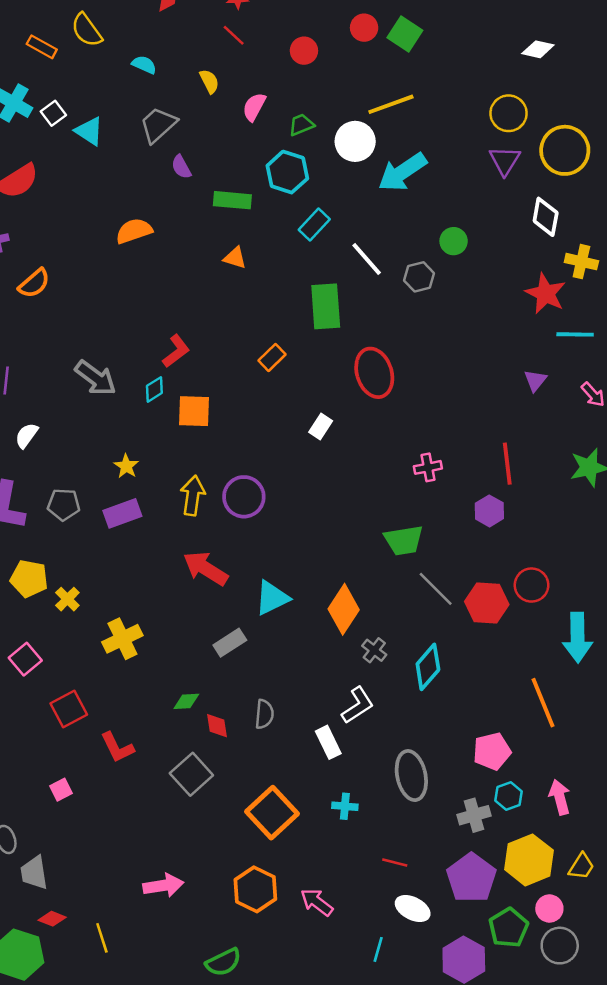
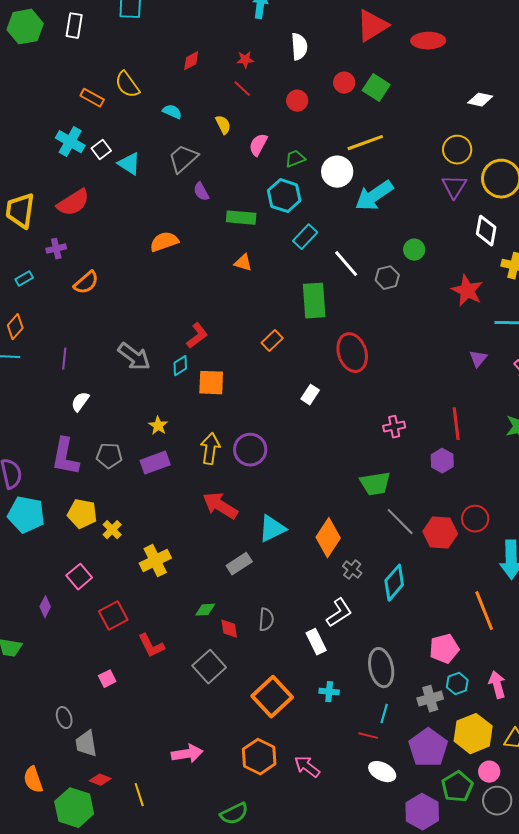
red star: (546, 294) -> (467, 291), moved
cyan line: (378, 949) -> (384, 714), moved

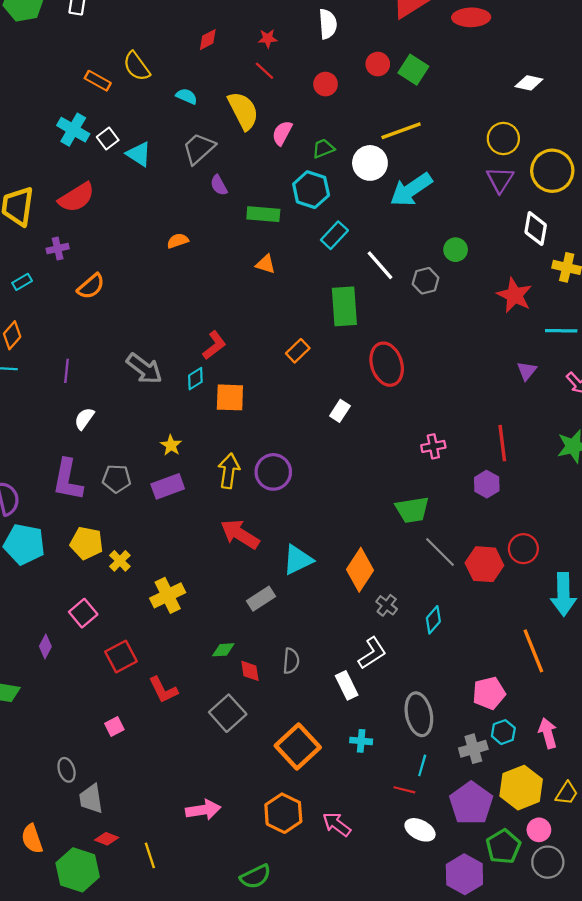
yellow semicircle: (223, 125) -> (243, 111), size x1.8
orange semicircle: (164, 242) -> (178, 241), size x0.7
cyan diamond: (394, 583) -> (433, 620), size x0.7

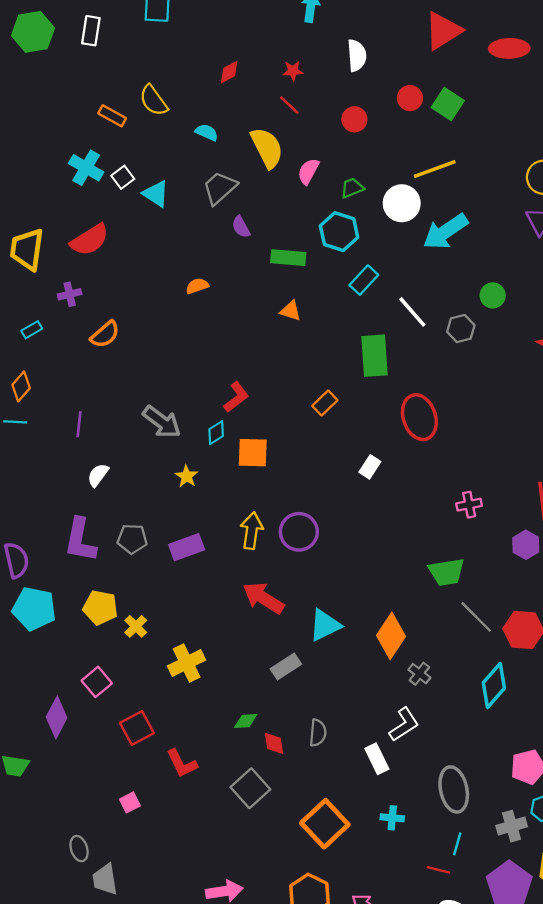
yellow star: (171, 445) -> (187, 476), moved
cyan diamond: (433, 620) -> (494, 685), moved, size x1.5
purple diamond: (45, 646) -> (57, 717), size x1.6

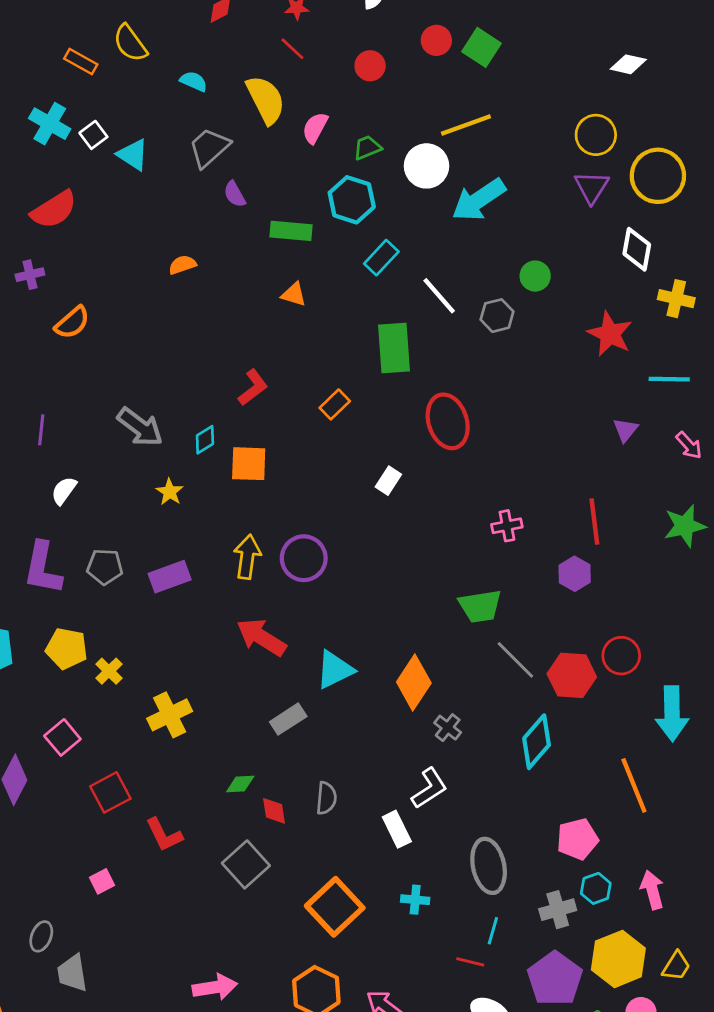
red L-shape: (236, 397) -> (253, 387), moved
gray ellipse: (79, 849) -> (41, 936), turned 40

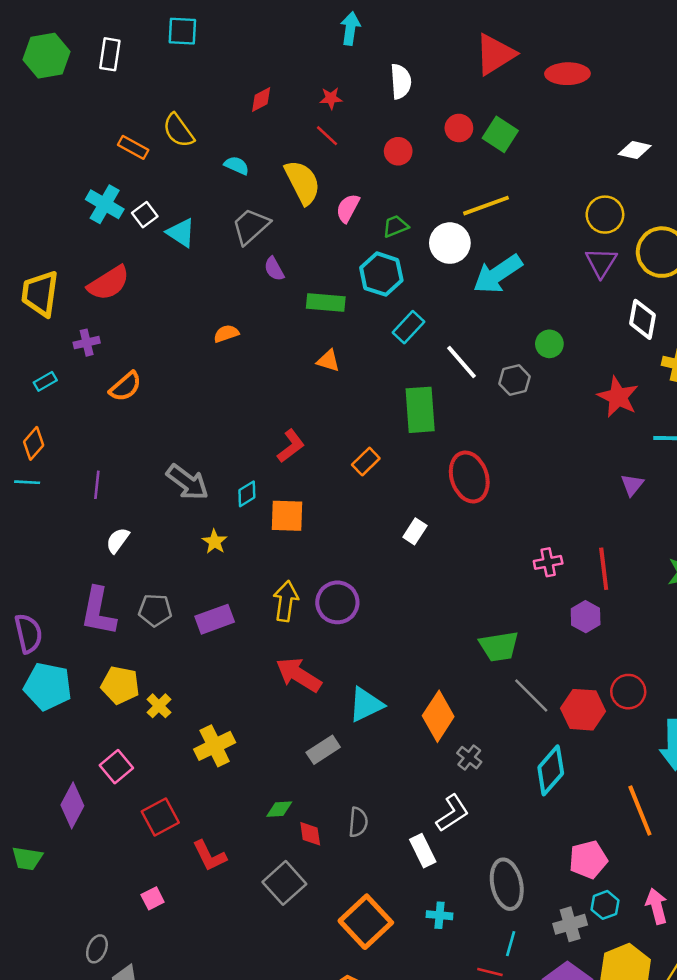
pink cross: (507, 526) -> (548, 562), moved

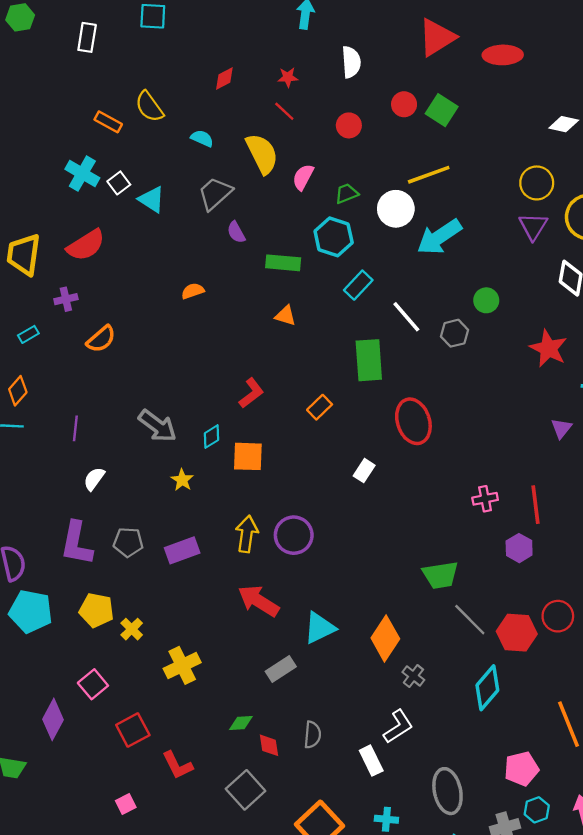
green hexagon: (47, 56) -> (20, 17), moved, size x0.7

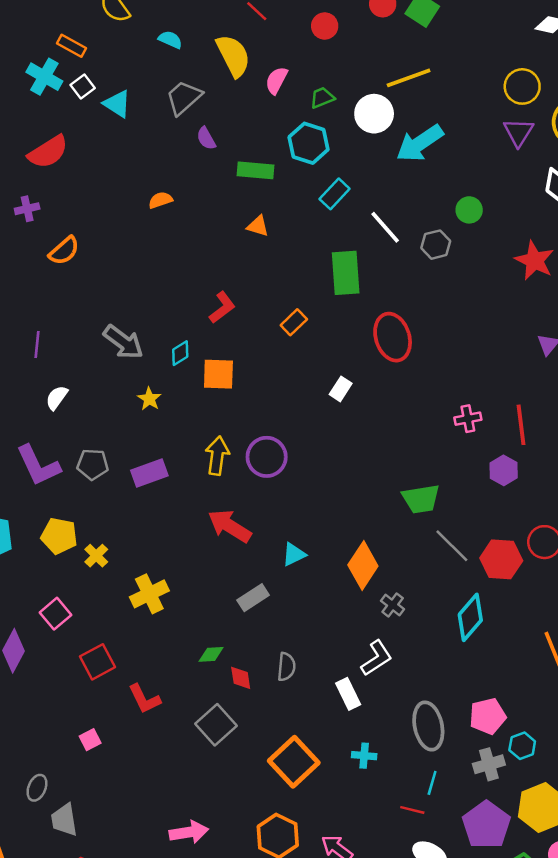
orange rectangle: (108, 122) -> (72, 46), moved
purple L-shape: (76, 543) -> (38, 466), turned -36
cyan triangle: (320, 628) -> (294, 554), size x0.7
pink pentagon: (521, 769) -> (488, 716), moved

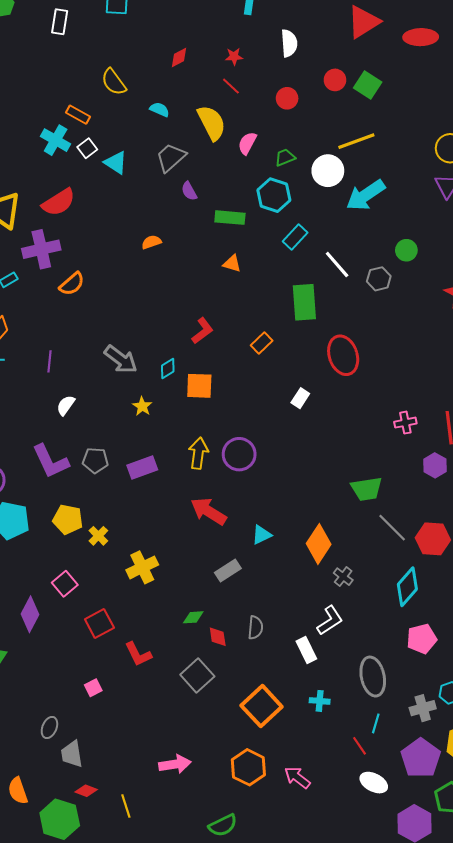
purple cross: (27, 209) -> (41, 249), size x1.8
pink pentagon: (488, 716) -> (422, 639), moved
red line: (412, 810) -> (359, 746), turned 42

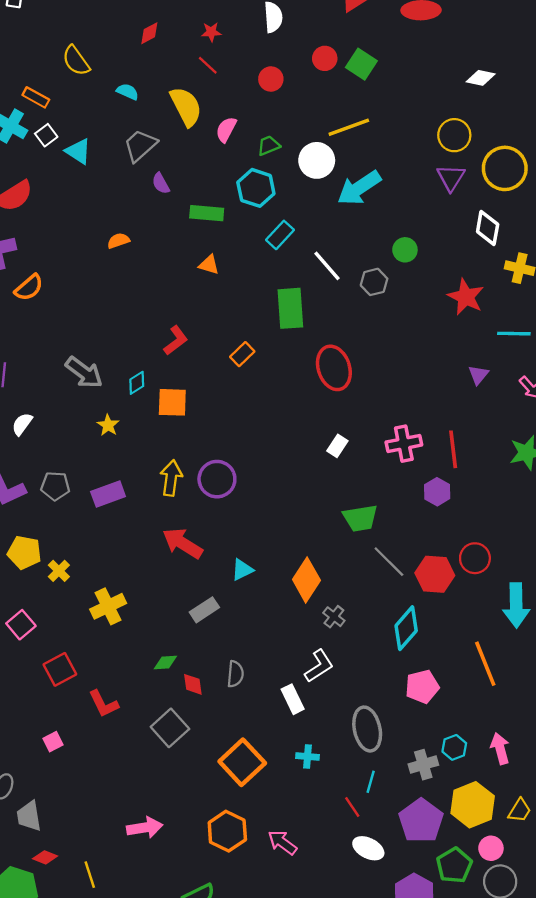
white rectangle: (300, 398) -> (337, 446), moved
pink cross: (405, 423) -> (404, 444), size x1.4

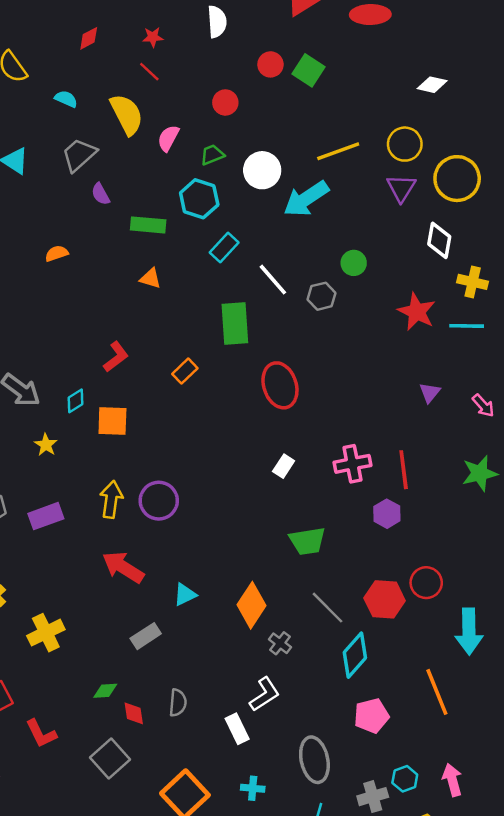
red circle: (271, 79) -> (225, 102), moved
yellow line: (349, 127) -> (338, 151), moved
cyan line: (514, 334) -> (467, 326), moved
gray line: (389, 562) -> (328, 608), moved

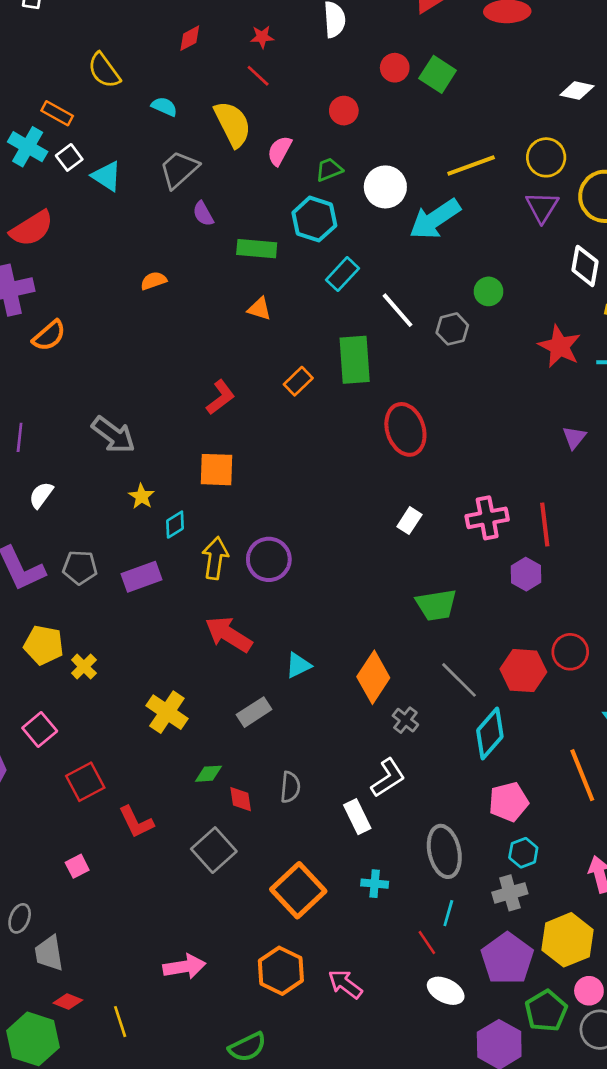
orange rectangle: (185, 371) -> (298, 381), moved
cyan diamond: (76, 401) -> (175, 525), moved
yellow cross: (46, 633) -> (167, 712), moved, turned -30
cyan hexagon: (405, 779) -> (523, 853), moved

